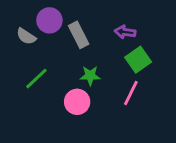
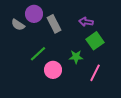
green star: (90, 76) -> (76, 57), moved
green line: (36, 79) -> (38, 54), moved
pink line: (131, 93) -> (95, 73), moved

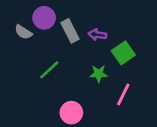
purple arrow: (86, 22) -> (97, 35), moved
pink circle: (53, 70) -> (71, 113), moved

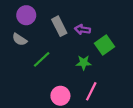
purple circle: (44, 18) -> (26, 15), moved
gray semicircle: (23, 32) -> (20, 39), moved
pink line: (123, 94) -> (91, 91), moved

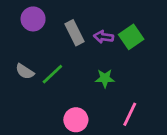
gray semicircle: (20, 39) -> (25, 71), moved
green square: (105, 45) -> (131, 37), moved
pink line: (91, 91) -> (130, 114), moved

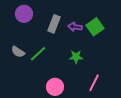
gray rectangle: (75, 33) -> (54, 24), turned 48

